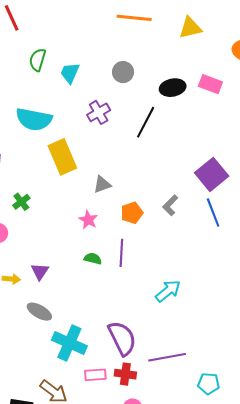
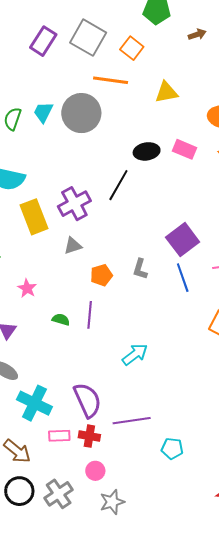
gray circle: (123, 72) -> (81, 113), moved, size x1.8
cyan trapezoid: (70, 73) -> (43, 112), moved
purple cross: (99, 112) -> (74, 204), moved, size x1.4
gray L-shape: (170, 205) -> (140, 269), turned -30
pink star: (88, 220) -> (27, 288), moved

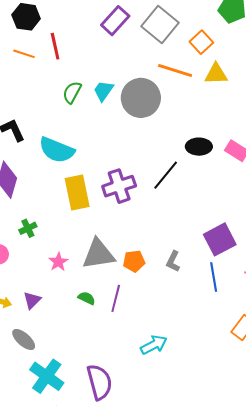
yellow triangle: (166, 92) -> (216, 74), moved
gray triangle: (73, 246) -> (98, 254), moved, size x1.8

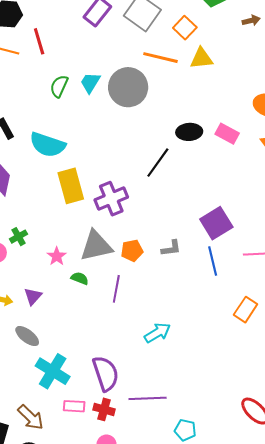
purple cross: (119, 186) -> (111, 199), moved
green cross: (28, 228) -> (18, 237), moved
gray L-shape: (173, 261) -> (171, 248), turned -120
green semicircle: (87, 298) -> (80, 278), moved

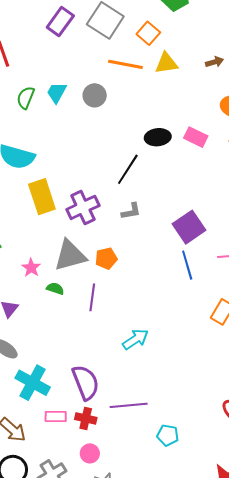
brown arrow: (251, 21) -> (214, 62), moved
gray circle: (128, 87) -> (95, 95), size x0.6
gray L-shape: (171, 248) -> (131, 211), moved

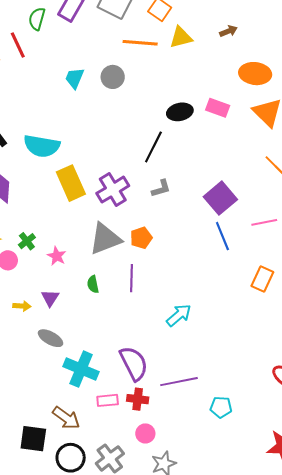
green semicircle: (26, 98) -> (37, 19), moved
pink star: (31, 268) -> (57, 256), moved
green semicircle: (55, 289) -> (93, 284), moved, turned -114

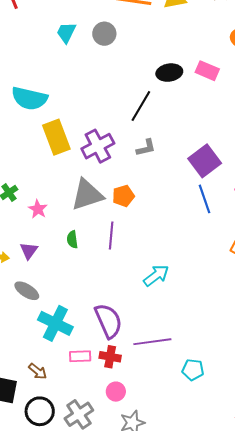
brown arrow: (66, 418) -> (38, 371), size x0.7

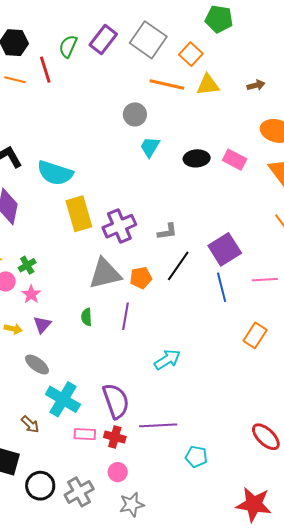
cyan trapezoid: (66, 33) -> (150, 147), moved
black line: (141, 106) -> (178, 266), moved
pink star: (38, 209) -> (31, 294), moved
brown arrow: (38, 371) -> (30, 424), moved

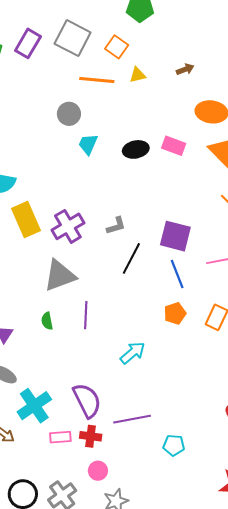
yellow triangle: (208, 85) -> (138, 75), size x0.7
purple square: (225, 249) -> (175, 236), turned -36
orange pentagon: (141, 278) -> (175, 313), moved
cyan cross: (63, 399) -> (34, 406), turned 32

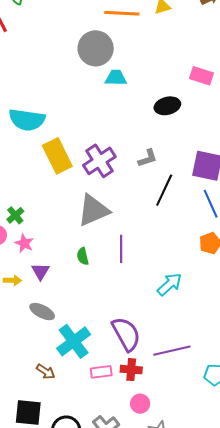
gray circle: (69, 114) -> (96, 48), size x1.5
cyan trapezoid: (88, 144) -> (116, 78), turned 70
black ellipse: (136, 149) -> (167, 106), moved

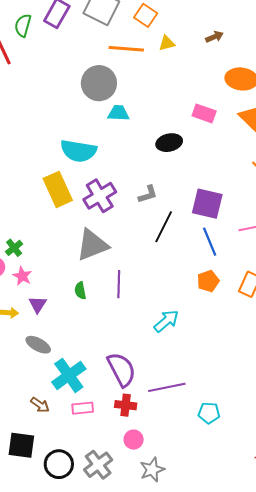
cyan semicircle: (27, 120) -> (78, 151), moved
pink rectangle: (101, 372) -> (83, 408), moved

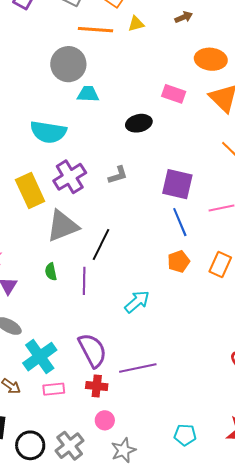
yellow rectangle: (58, 189) -> (30, 191), moved
black line: (164, 227) -> (101, 245), moved
purple line: (119, 284) -> (84, 281), moved
cyan pentagon: (209, 413) -> (185, 435), moved

